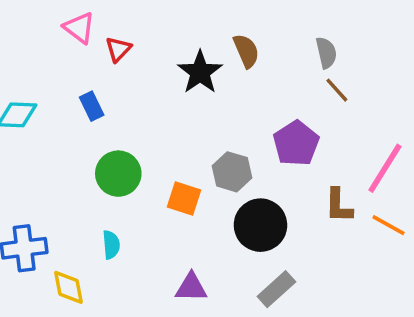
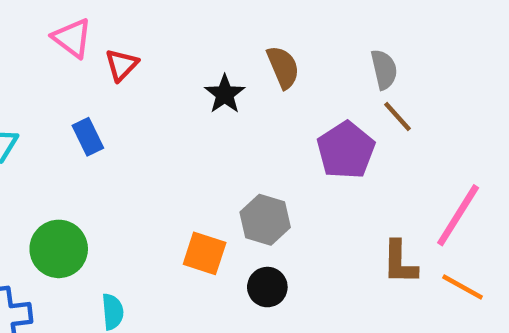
black star: (200, 72) -> (225, 94), size x0.7
purple pentagon: (296, 143) -> (346, 150), moved
green circle: (118, 174) -> (59, 249), moved
black circle: (260, 225) -> (267, 287), moved, size x0.6

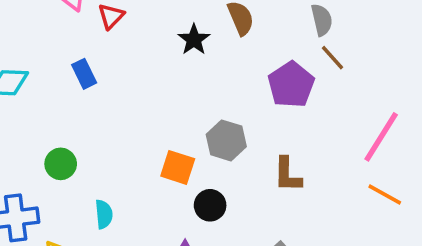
green circle: (59, 249) -> (61, 164), size x0.7
brown L-shape: (400, 262) -> (288, 175), moved
black circle: (267, 287) -> (210, 205), moved

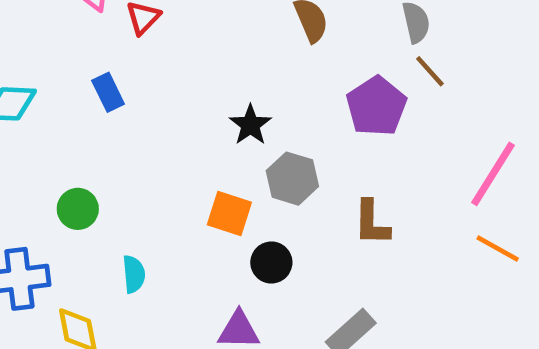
black star: (194, 40) -> (250, 125), moved

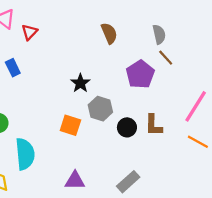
brown L-shape: (372, 223) -> (154, 125), moved
black circle: (271, 263) -> (127, 127), moved
cyan semicircle: (134, 274) -> (25, 154), size x1.8

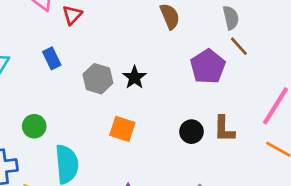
gray hexagon: (100, 109) -> (98, 79), moved

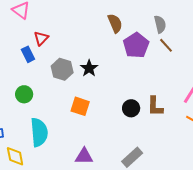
red triangle: (72, 15) -> (41, 38), moved
purple pentagon: (208, 67) -> (136, 45), moved
green circle: (34, 126) -> (24, 94), moved

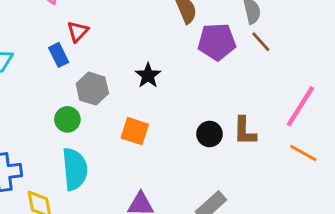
purple pentagon: (136, 45) -> (217, 42), turned 30
gray hexagon: (62, 69) -> (92, 89), moved
green circle: (24, 94) -> (67, 119), moved

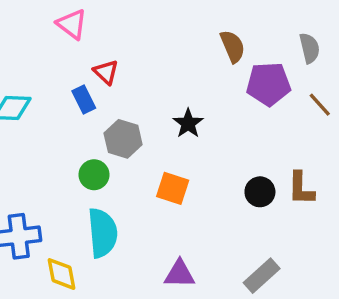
red triangle: (78, 31) -> (106, 72), turned -30
brown line: (261, 42) -> (320, 105), moved

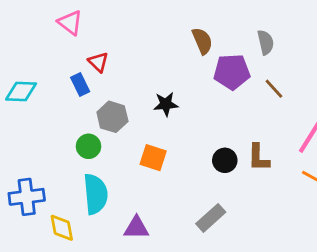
black star: (188, 123) -> (166, 104), turned 30
purple triangle: (180, 274) -> (136, 228), moved
gray rectangle: (262, 276) -> (211, 218), moved

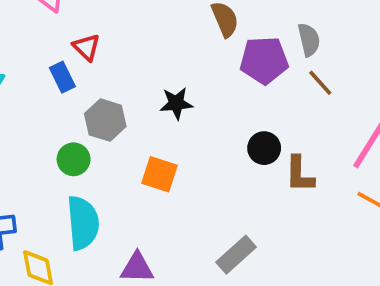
gray semicircle: (266, 42) -> (309, 40), moved
black circle: (225, 160) -> (264, 148), moved

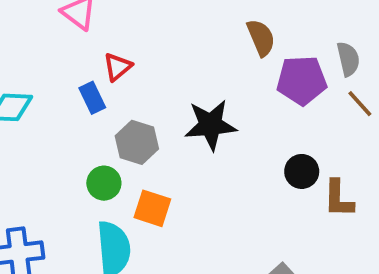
red triangle: (87, 47) -> (117, 67), turned 36
black star: (176, 103) -> (211, 125), size x1.5
orange square: (159, 174) -> (152, 208), moved

